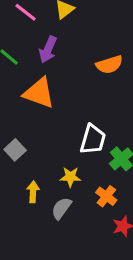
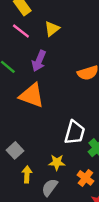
gray square: (15, 150) -> (15, 150), moved

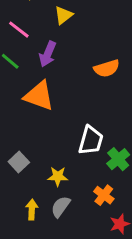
pink line: (21, 31) -> (19, 30), moved
yellow star: (57, 162) -> (58, 176), moved
yellow arrow: (27, 174) -> (32, 210), moved

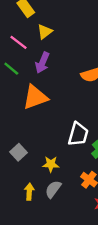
yellow triangle: (63, 15) -> (45, 32), moved
orange triangle: (39, 96) -> (35, 97), turned -40

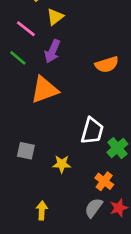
gray square: (19, 152) -> (26, 151), turned -35
gray semicircle: (53, 189) -> (94, 208), moved
yellow arrow: (29, 192) -> (42, 210), moved

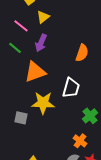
orange semicircle: (107, 65) -> (82, 53), turned -54
white trapezoid: (92, 131) -> (71, 88), moved
yellow star: (62, 164) -> (43, 103), moved, size x1.6

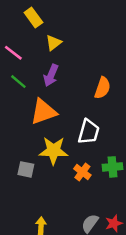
pink line: (21, 26) -> (13, 53), moved
green cross: (90, 116) -> (113, 167), turned 35
orange cross: (80, 141) -> (82, 172), moved

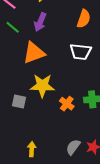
orange semicircle: (102, 88) -> (84, 19), moved
white trapezoid: (89, 132) -> (81, 52), moved, turned 80

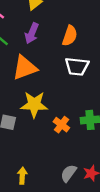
orange semicircle: (84, 19) -> (70, 36), moved

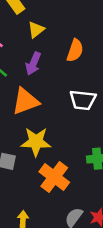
orange semicircle: (70, 36) -> (75, 50), moved
orange cross: (61, 125) -> (54, 177), moved, size x1.6

